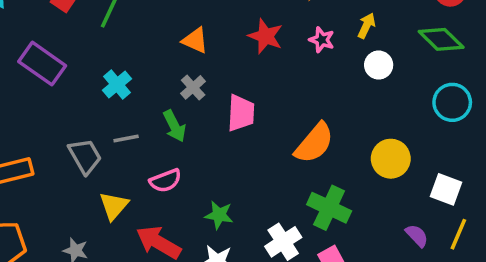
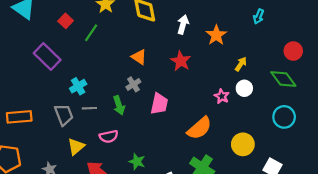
pink star: (322, 40) -> (222, 96), moved
cyan cross: (117, 85) -> (78, 86), moved

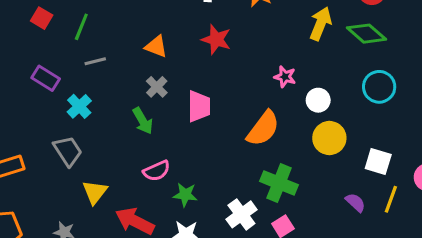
purple rectangle: (47, 56) -> (46, 78), moved, size x0.7
yellow arrow: (241, 64) -> (321, 24), moved, size x1.5
white circle: (244, 88) -> (318, 100), moved
gray line: (89, 108) -> (95, 61), moved
pink semicircle: (109, 136) -> (157, 171), moved

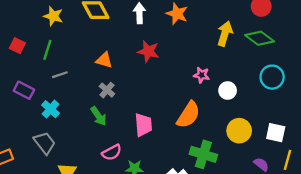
pink trapezoid: (199, 106) -> (143, 125), moved
yellow circle: (329, 138) -> (239, 131), moved

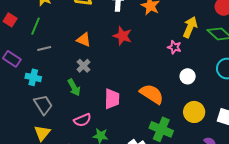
pink star: (202, 75) -> (174, 47), moved
cyan cross: (51, 109) -> (33, 77), turned -35
orange semicircle: (188, 115) -> (152, 94), turned -95
gray trapezoid: (45, 143) -> (43, 105), moved

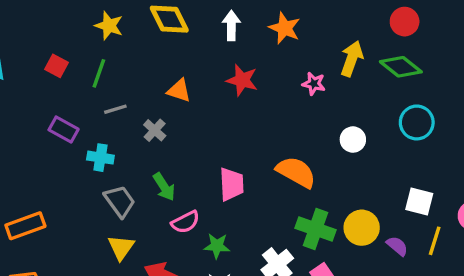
pink star: (174, 47) -> (314, 84), moved
gray cross: (84, 66) -> (155, 130), moved
green arrow: (74, 88) -> (164, 187), moved
yellow circle: (194, 112) -> (362, 228), moved

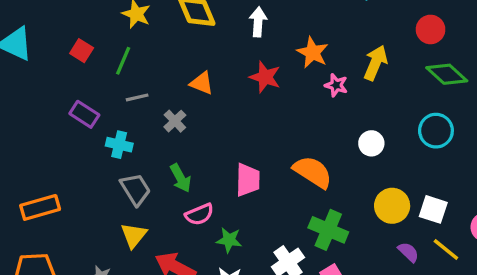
orange star: (285, 28) -> (313, 52), moved
green diamond: (401, 67) -> (447, 74), moved
yellow circle: (362, 228) -> (392, 206), moved
yellow line: (435, 241) -> (446, 249), turned -72

